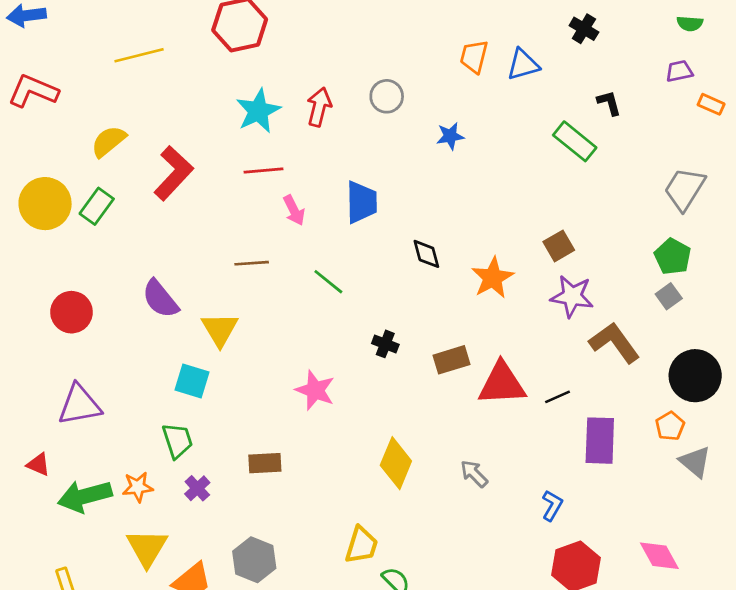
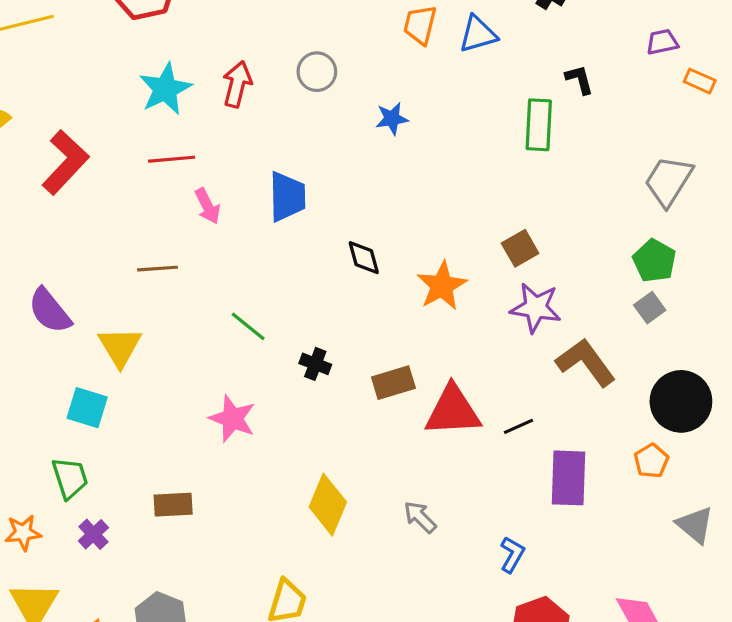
green rectangle: (575, 141) -> (539, 125), turned 54
green line: (328, 282) -> (248, 326), moved
gray triangle: (695, 462) -> (695, 525), moved

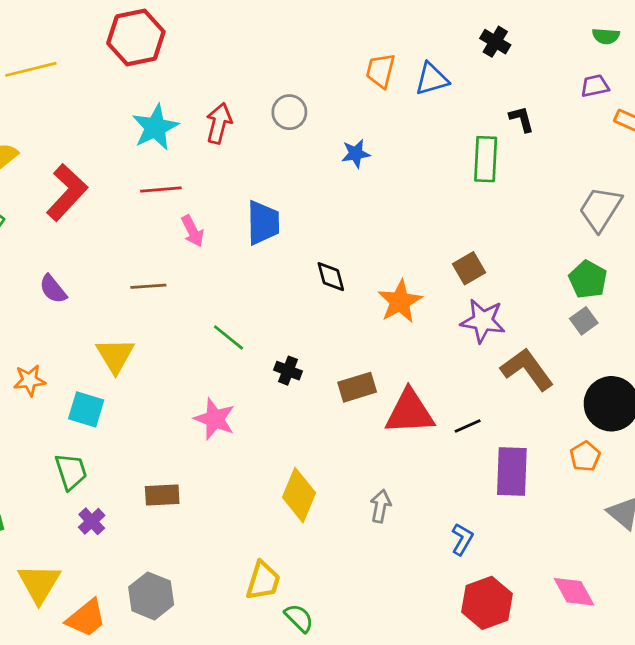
purple semicircle: (50, 311) -> (53, 289), moved, size x0.7
gray arrow: (420, 517) -> (381, 506), turned 56
orange star: (23, 533) -> (29, 380), moved

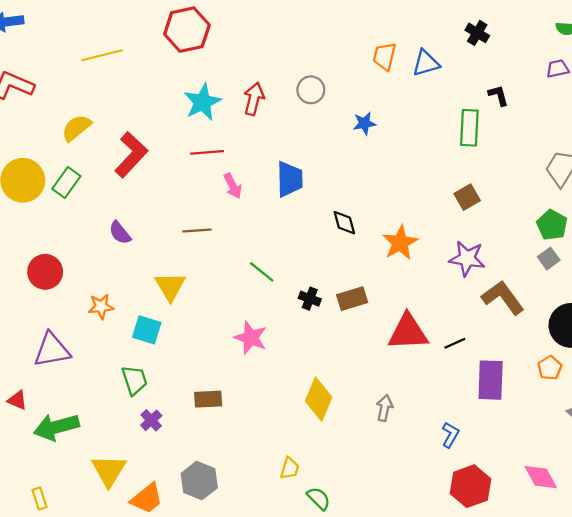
brown square: (469, 268) -> (467, 197), moved
brown rectangle: (357, 387) -> (352, 299), moved
yellow trapezoid: (263, 581) -> (290, 468), size x0.7

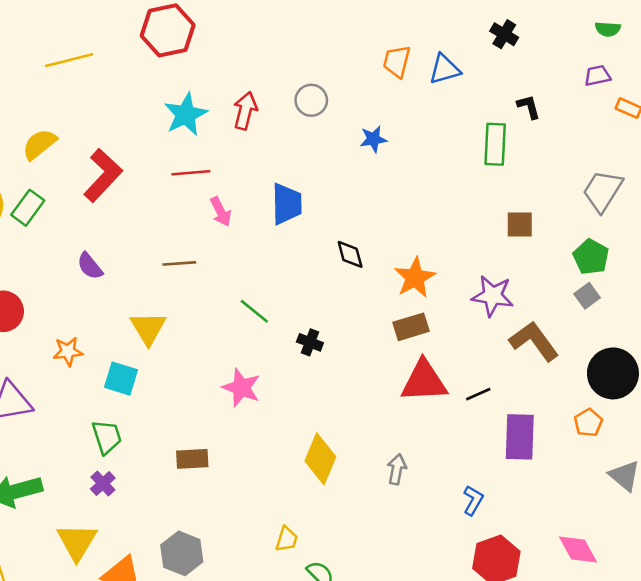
brown square: (467, 197) -> (520, 225), moved, turned 30
brown rectangle: (352, 299) -> (411, 327), moved
purple cross: (151, 420) -> (103, 483), moved

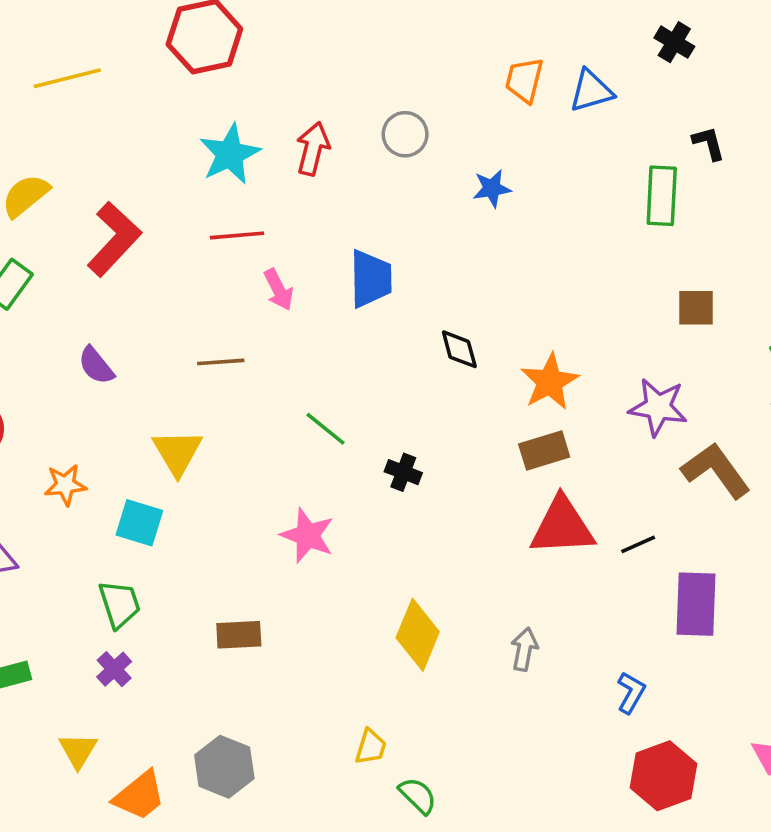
yellow triangle: (77, 542) -> (78, 750), size x0.7

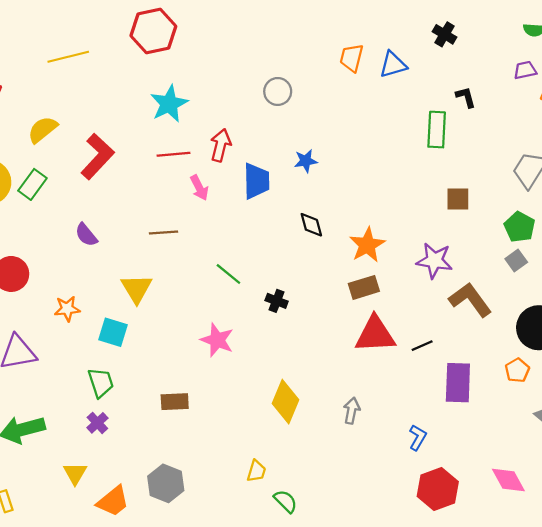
red arrow: (313, 149) -> (221, 145), moved
blue star: (492, 188) -> (306, 161), moved

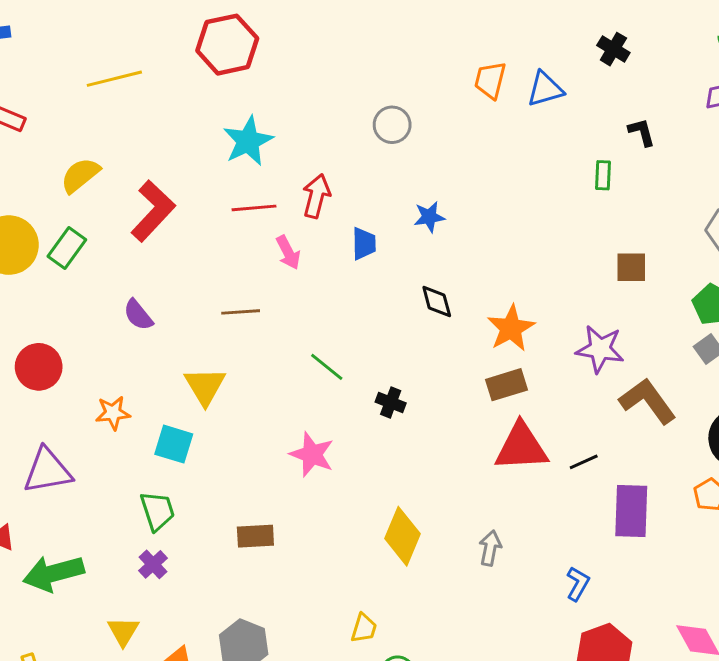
green rectangle: (437, 130) -> (603, 175), size x0.6
blue trapezoid: (256, 181) -> (364, 244), size x0.7

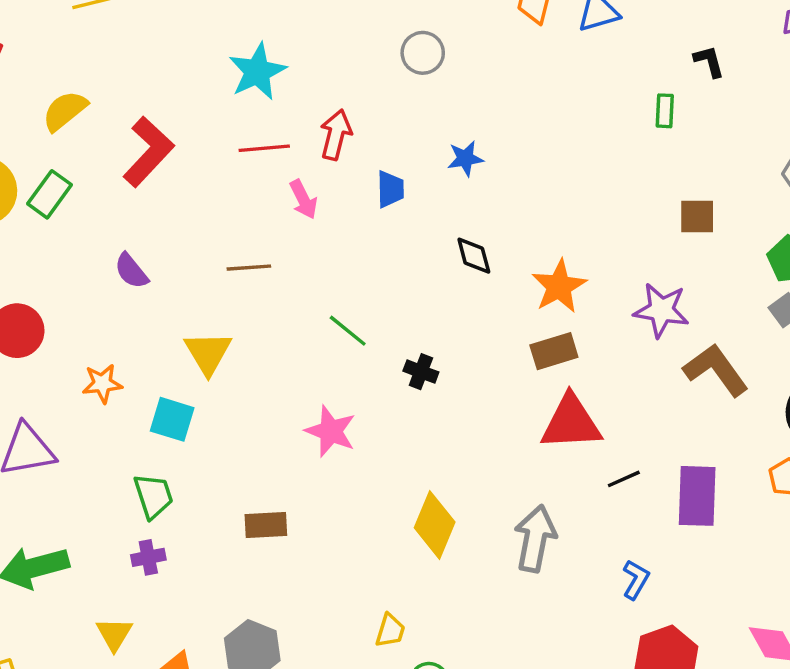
black line: (584, 462) -> (624, 479), moved
gray arrow: (490, 548) -> (535, 539), size x1.6
purple cross: (153, 564) -> (148, 557), turned 32

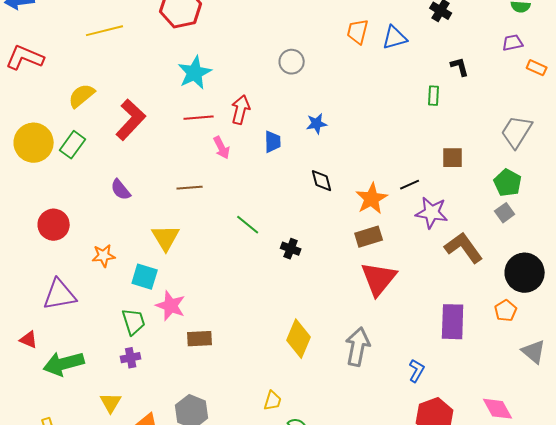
red triangle: (571, 423) -> (379, 279), turned -48
pink star: (331, 431) -> (171, 306), moved
black line: (624, 479) -> (410, 185), moved

